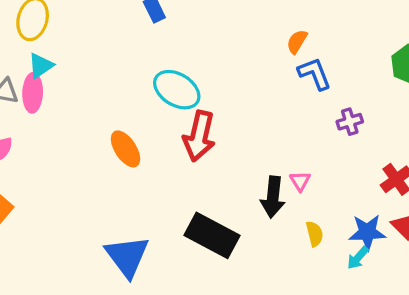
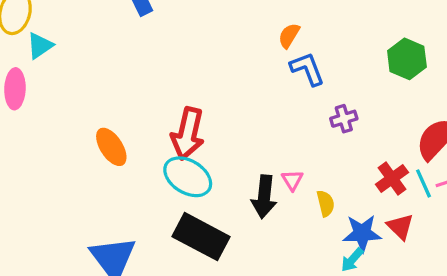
cyan triangle: (41, 66) -> (40, 46), moved
cyan ellipse: (177, 90) -> (188, 177), moved
yellow semicircle: (315, 234) -> (326, 203), moved

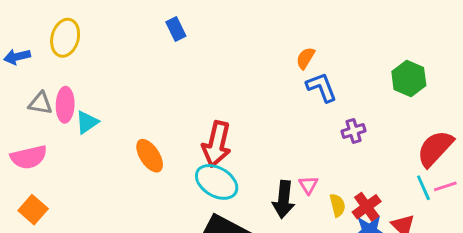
cyan triangle: (40, 46) -> (87, 122), moved
red cross: (392, 178) -> (367, 207), moved

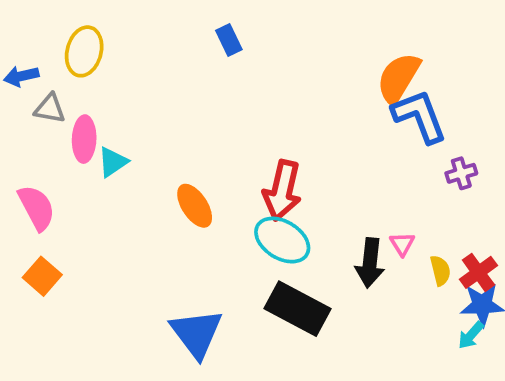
orange semicircle: (305, 58) -> (398, 78), size x1.8
blue L-shape: (321, 87) -> (419, 116), size x1.4
gray triangle: (40, 103) -> (50, 109), moved
pink semicircle: (29, 157) -> (37, 208), turned -105

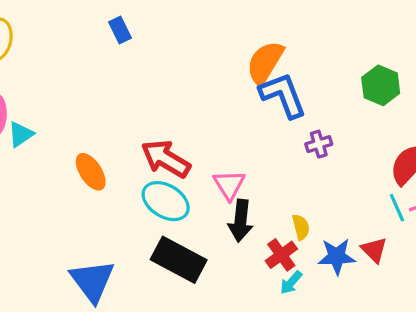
red arrow: (282, 190) -> (166, 159), turned 108
pink triangle: (402, 244) -> (229, 185), moved, size x1.5
red cross: (478, 272) -> (281, 255), moved
cyan arrow: (471, 335) -> (291, 283), moved

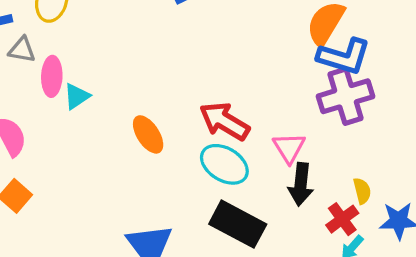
blue L-shape: (283, 95) -> (344, 56), turned 128
purple cross: (319, 144) -> (346, 96), moved, size x2.0

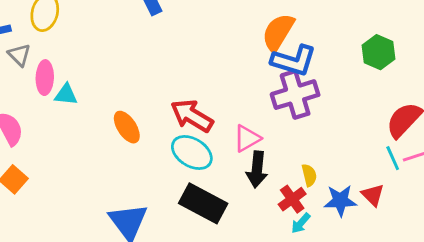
gray triangle: (22, 50) -> (19, 55), turned 35
cyan triangle: (77, 96) -> (66, 95), turned 40
pink triangle: (289, 148) -> (247, 138), turned 32

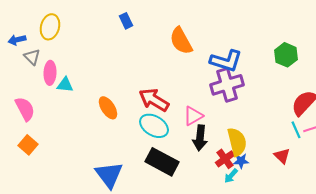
orange semicircle: (278, 32) -> (181, 41), moved, turned -60
yellow semicircle: (309, 175) -> (237, 142), size x1.8
blue star: (340, 201) -> (241, 161), moved, size x0.7

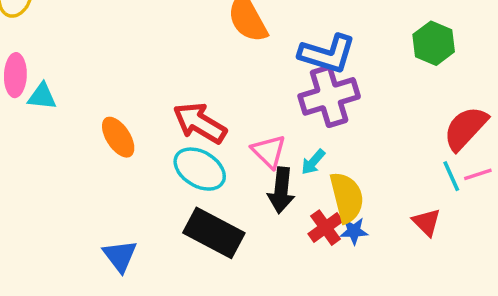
pink triangle: (193, 116) -> (269, 151), turned -45
blue triangle: (109, 175) -> (120, 256), size x0.7
cyan arrow: (231, 176) -> (313, 162), moved

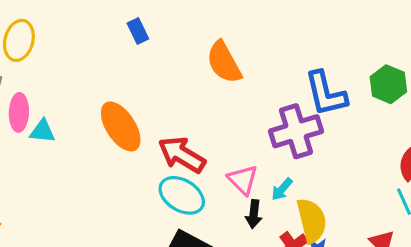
blue L-shape: (327, 54) -> (326, 94), moved, turned 60
orange ellipse: (118, 137) -> (121, 127), moved, size x1.4
black arrow: (281, 190) -> (254, 214), size x0.7

